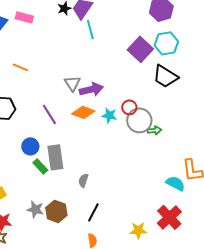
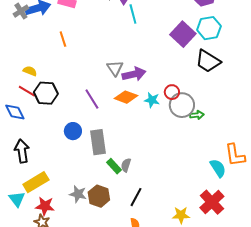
orange line: (20, 67) -> (63, 39), moved, turned 49
green rectangle: (40, 166) -> (114, 166), moved
cyan semicircle: (175, 183) -> (218, 168), turned 30

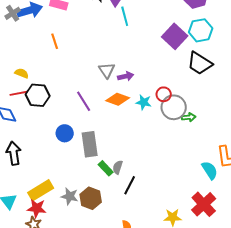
purple arrow: (134, 74) -> (126, 76), size x0.7
red line: (27, 91) -> (19, 93), turned -42
yellow rectangle: (36, 182) -> (41, 190), moved
black line: (136, 197) -> (130, 185), moved

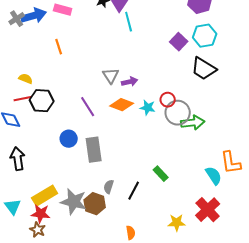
purple square: (175, 36) -> (179, 42), size x0.7
green arrow: (189, 117) -> (193, 123), size x1.6
gray semicircle: (118, 167) -> (109, 187), moved
green rectangle: (106, 168) -> (161, 174), moved
gray star: (70, 196) -> (74, 202), size x1.5

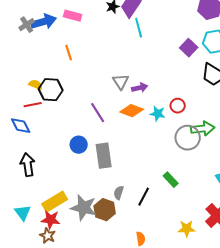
black hexagon: (42, 101) -> (51, 90), moved
gray circle: (178, 113) -> (188, 138), moved

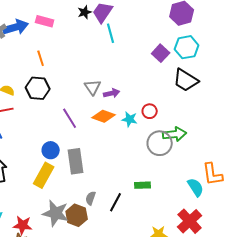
black hexagon: (51, 90) -> (38, 88), moved
green rectangle: (171, 180) -> (143, 185), turned -49
yellow rectangle: (55, 202) -> (44, 175), moved, turned -30

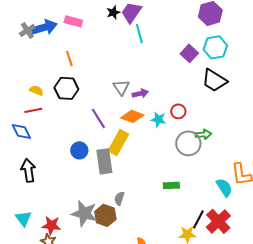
green arrow: (175, 134) -> (203, 134), size x0.7
yellow rectangle: (44, 175) -> (118, 142), moved
black line: (116, 202) -> (198, 219), moved

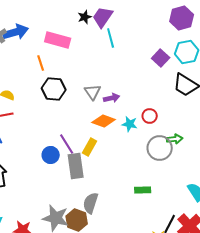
pink rectangle: (73, 21) -> (58, 40), moved, size x1.4
black hexagon: (66, 88) -> (54, 89), moved
purple line: (98, 118) -> (67, 144), moved
yellow rectangle: (118, 142) -> (90, 147), size x0.7
gray semicircle: (119, 198) -> (91, 203), size x1.5

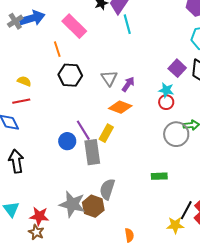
pink rectangle: (58, 40) -> (74, 26), turned 30
purple square: (161, 58) -> (177, 68), moved
purple arrow: (112, 98) -> (128, 84), turned -42
cyan star: (130, 124) -> (166, 90), moved

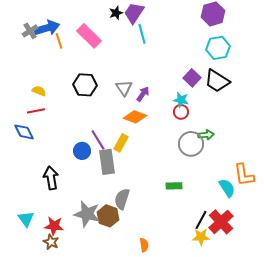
orange line: (57, 49) -> (59, 41), moved
black arrow: (16, 161) -> (51, 178), moved
yellow star: (175, 225) -> (201, 237), moved

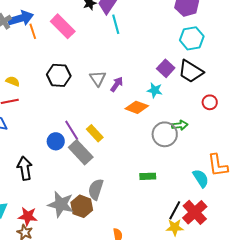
red circle: (181, 112) -> (210, 102), moved
orange diamond: (135, 117) -> (137, 107), moved
yellow rectangle: (121, 143) -> (95, 133), turned -72
gray rectangle: (107, 162) -> (81, 152), turned -35

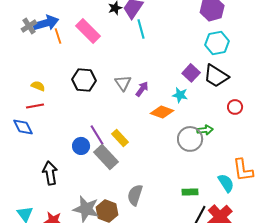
green rectangle: (148, 176) -> (190, 192), moved
gray semicircle: (96, 189) -> (135, 195), moved

